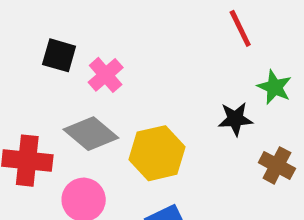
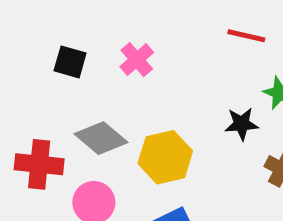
red line: (240, 28) -> (246, 36), turned -51
pink cross: (106, 75) -> (137, 60), moved

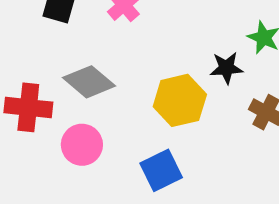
yellow hexagon: (165, 157) -> (180, 100), moved

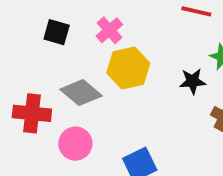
yellow hexagon: (180, 100) -> (128, 68), moved

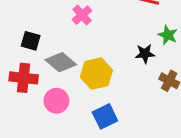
black square: (57, 32) -> (31, 41), moved
yellow hexagon: (128, 68) -> (96, 74), moved

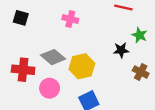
pink cross: (82, 15) -> (70, 19), turned -35
black square: (31, 41) -> (21, 18), moved

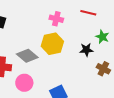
pink cross: (70, 19) -> (56, 19), moved
yellow hexagon: (82, 66) -> (52, 44), moved

